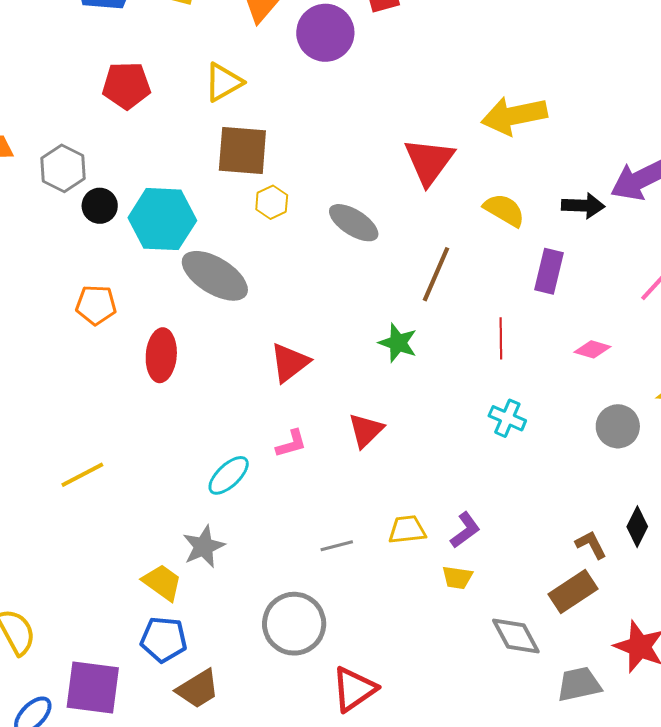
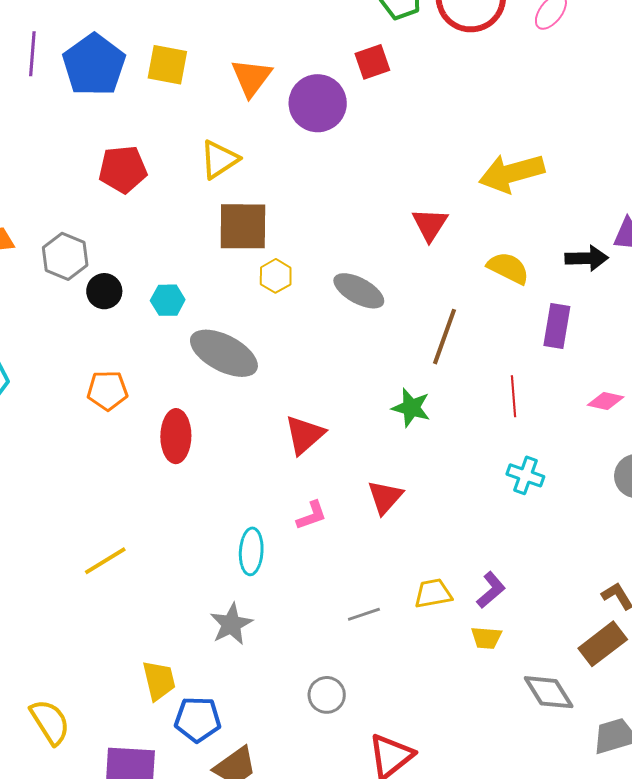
red triangle: (429, 161) -> (430, 224), size x0.7
cyan hexagon: (162, 219) -> (168, 300), size x0.5
cyan ellipse: (229, 475) -> (251, 551), turned -39
yellow trapezoid: (162, 582) -> (159, 681), moved, turned 45
gray circle: (294, 624) -> (327, 695), size x0.6

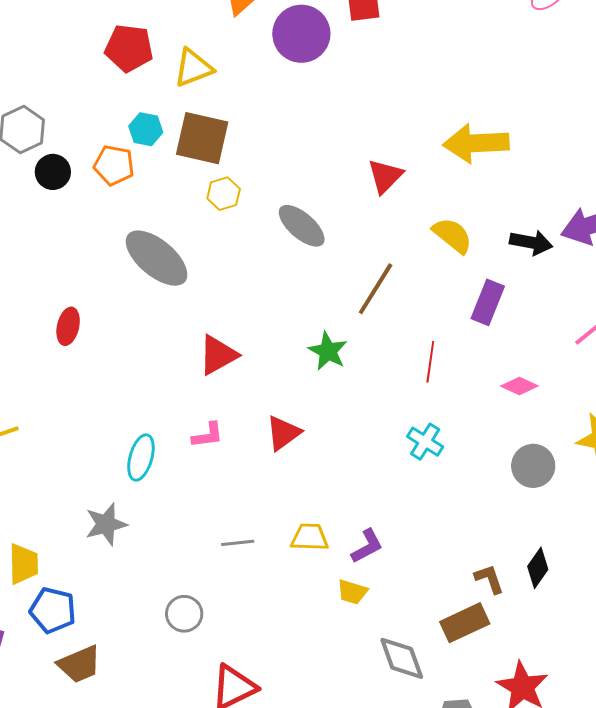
red pentagon: (123, 169) -> (129, 48), moved
cyan hexagon: (168, 300) -> (146, 129), moved
orange pentagon: (107, 390) -> (114, 165), moved
red ellipse: (176, 436) -> (68, 326), moved, size x0.7

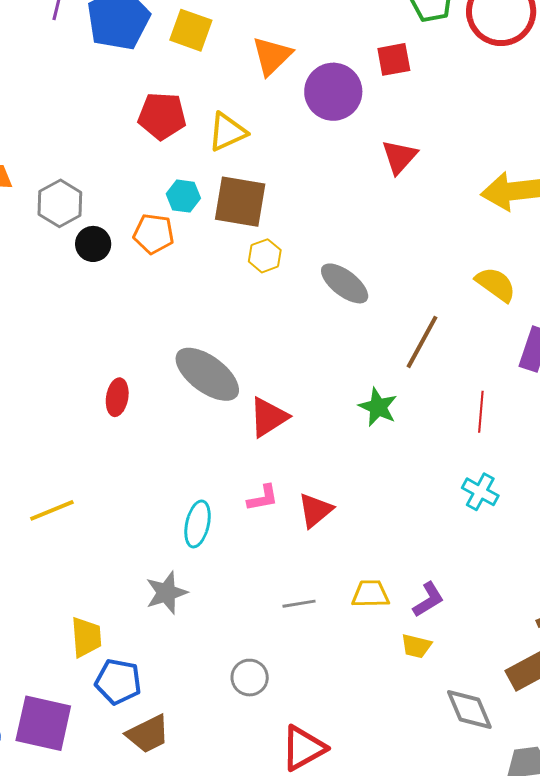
red triangle: (385, 176) -> (399, 157), moved
gray ellipse: (157, 258) -> (207, 374), moved
red triangle: (283, 433) -> (315, 510), moved

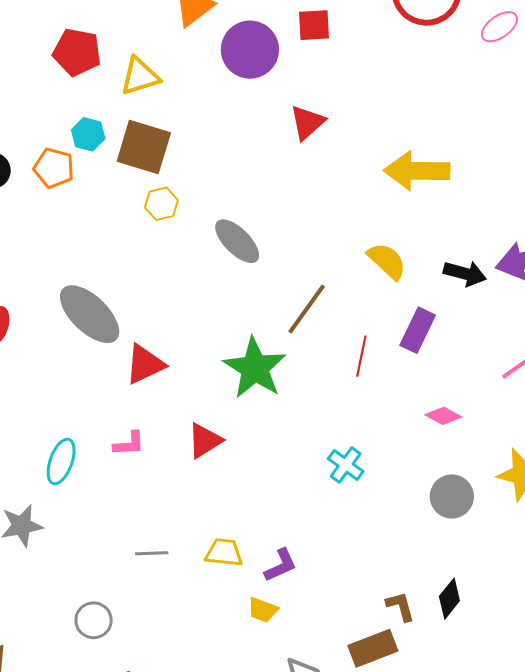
green star: (378, 407) -> (255, 368), size x1.6
red line: (481, 412) -> (361, 356), moved
red triangle: (315, 510) -> (205, 441), moved

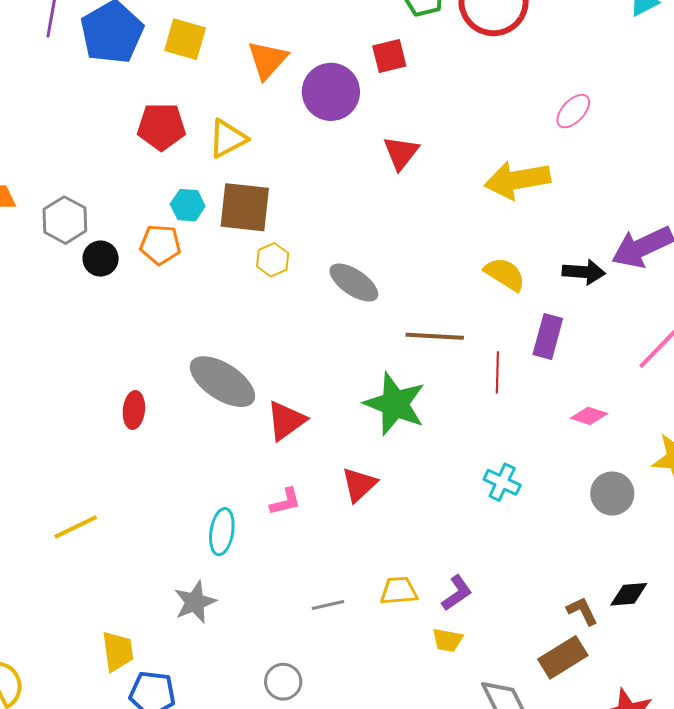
pink ellipse: (499, 27) -> (573, 111), moved
brown line: (307, 309) -> (435, 336), turned 68
black diamond: (449, 599) -> (629, 594), turned 57

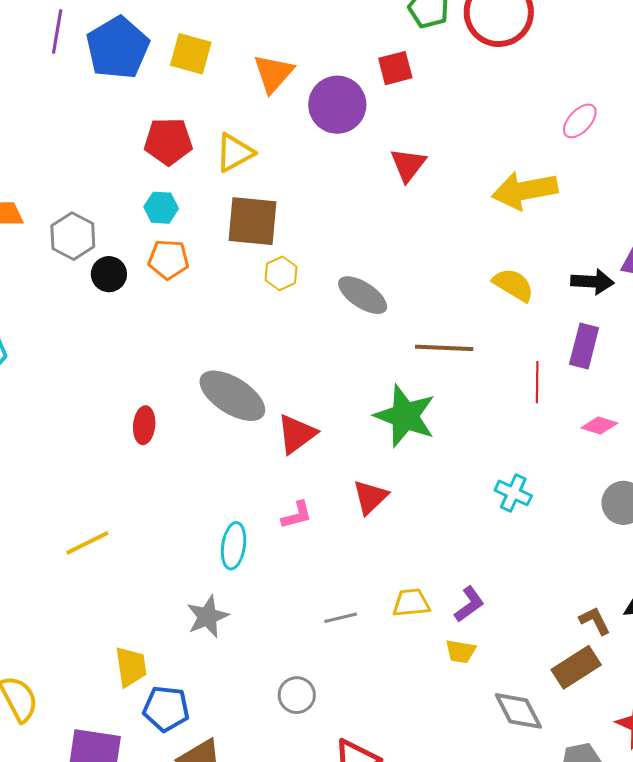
cyan hexagon: (188, 205) -> (161, 208), moved
purple rectangle: (548, 336) -> (584, 346), moved
red line: (497, 372) -> (537, 382), moved

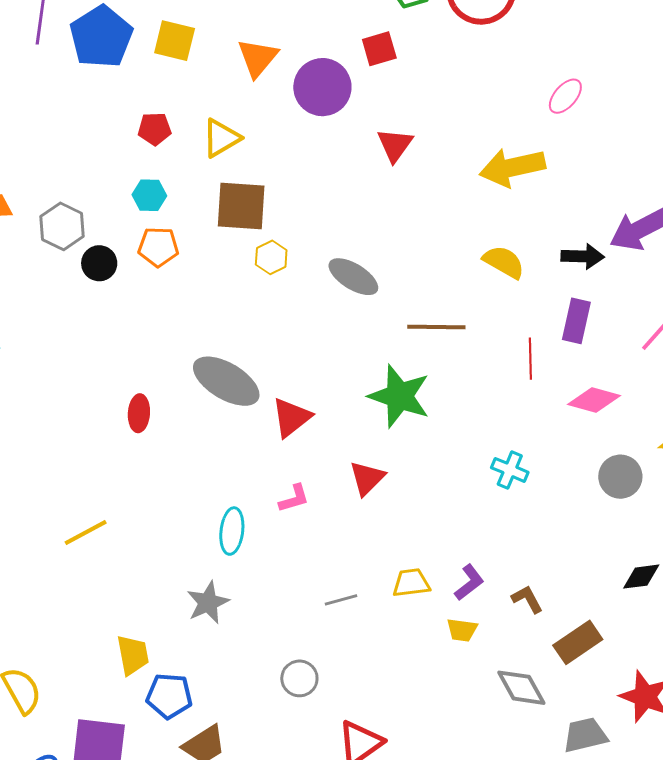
red pentagon: (168, 141) -> (155, 129), size x0.7
pink diamond: (599, 426) -> (594, 400), size x1.4
brown L-shape: (595, 621) -> (527, 599), moved

